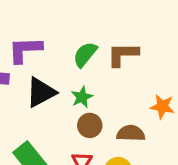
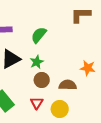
brown L-shape: (123, 54) -> (81, 15), moved

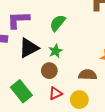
brown circle: (42, 80) -> (49, 71), moved
red triangle: (37, 103) -> (56, 93), turned 32

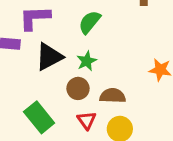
brown semicircle: (88, 75) -> (113, 96), moved
red triangle: (56, 93) -> (87, 120), turned -40

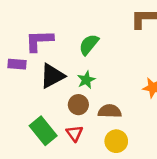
red triangle: (87, 120) -> (74, 133), moved

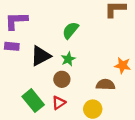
purple L-shape: (39, 41) -> (16, 21), moved
brown semicircle: (110, 111) -> (106, 85), moved
red triangle: (74, 133) -> (59, 103), turned 32

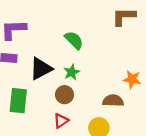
green semicircle: (70, 30) -> (74, 40), turned 96
green rectangle: (33, 101) -> (18, 101), moved, turned 45

